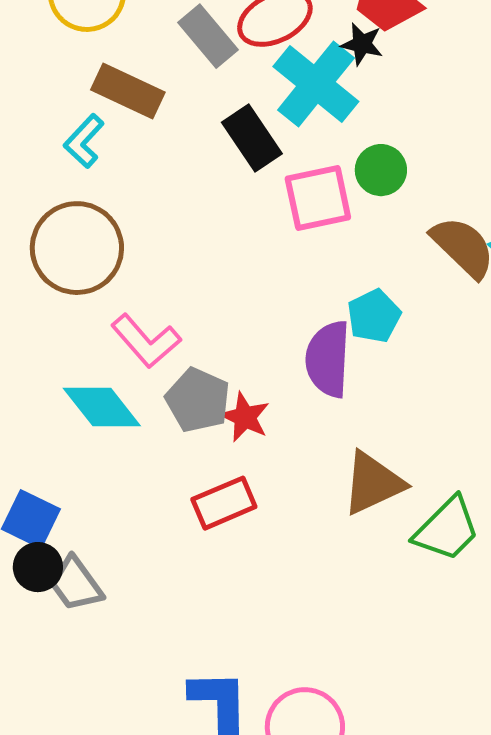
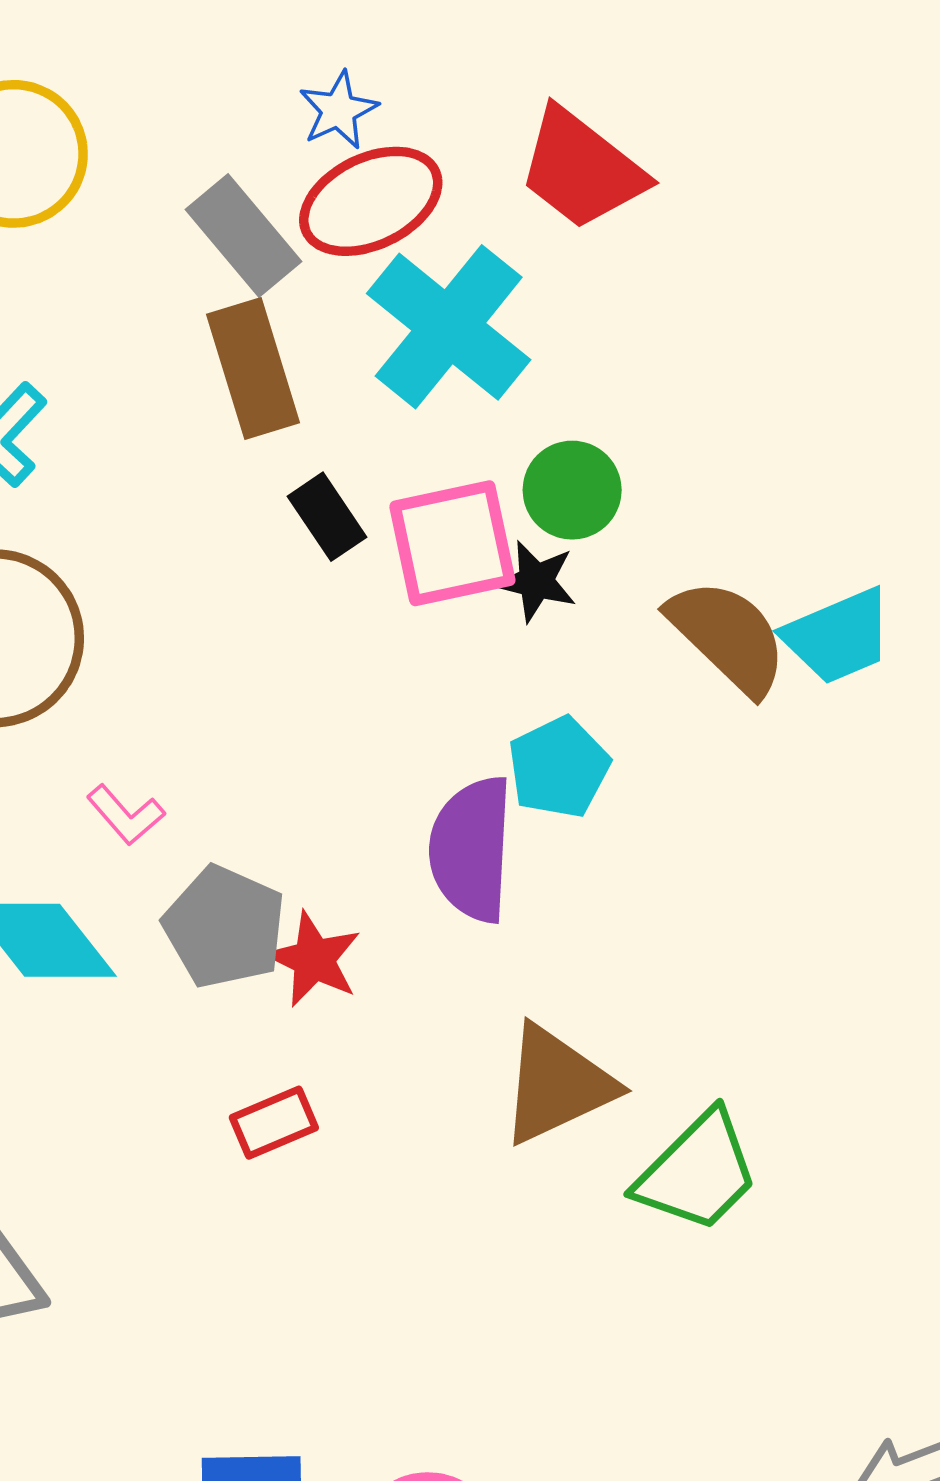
black star: (362, 44) -> (536, 581), moved
brown rectangle: (128, 91) -> (253, 369), moved, turned 48
black rectangle: (252, 138) -> (327, 517), moved, size x0.7
pink L-shape: (146, 341) -> (126, 815), size x0.6
red rectangle: (224, 503) -> (274, 1123), size x0.7

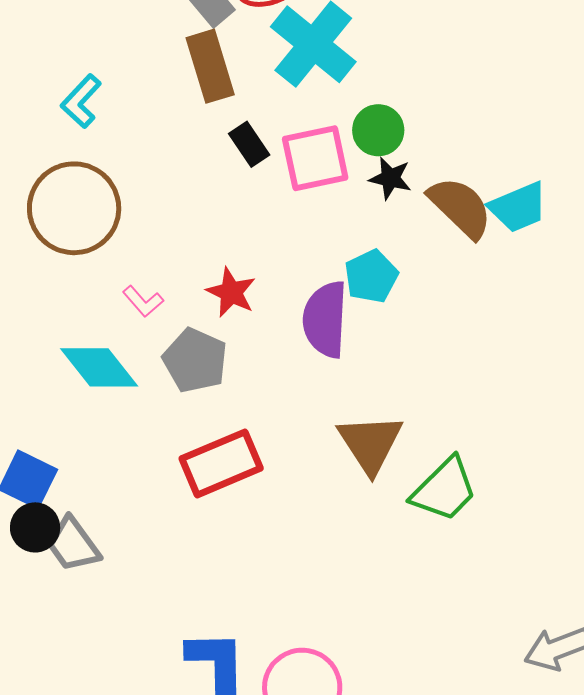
black star: (536, 581) -> (390, 178), moved
red star: (314, 959) -> (231, 292), moved
brown triangle: (557, 1085) -> (370, 443), turned -38
red rectangle: (274, 1123) -> (221, 463), size x1.8

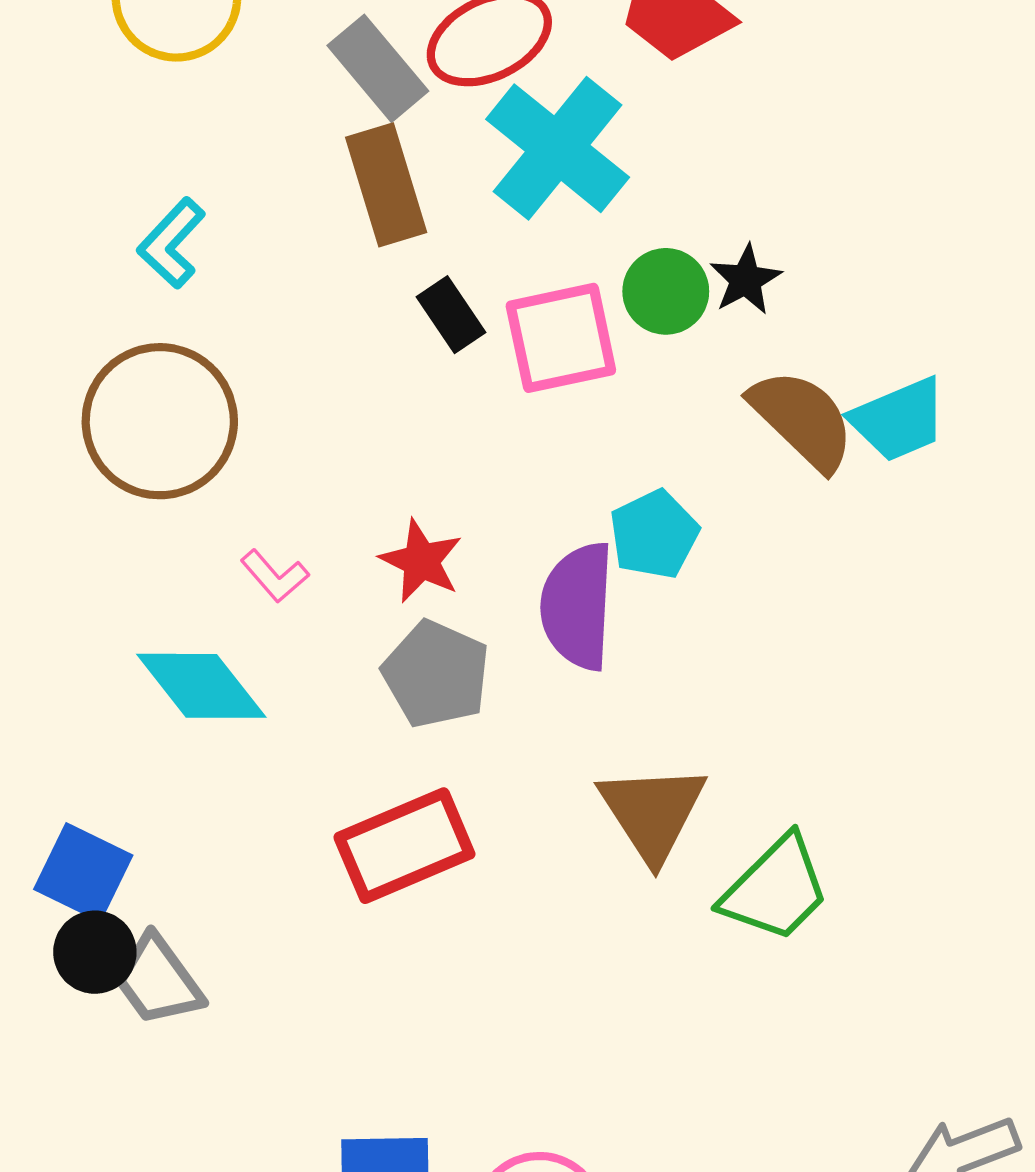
black star: (390, 178) -> (746, 280), moved, turned 30
gray pentagon: (195, 360) -> (436, 674), moved

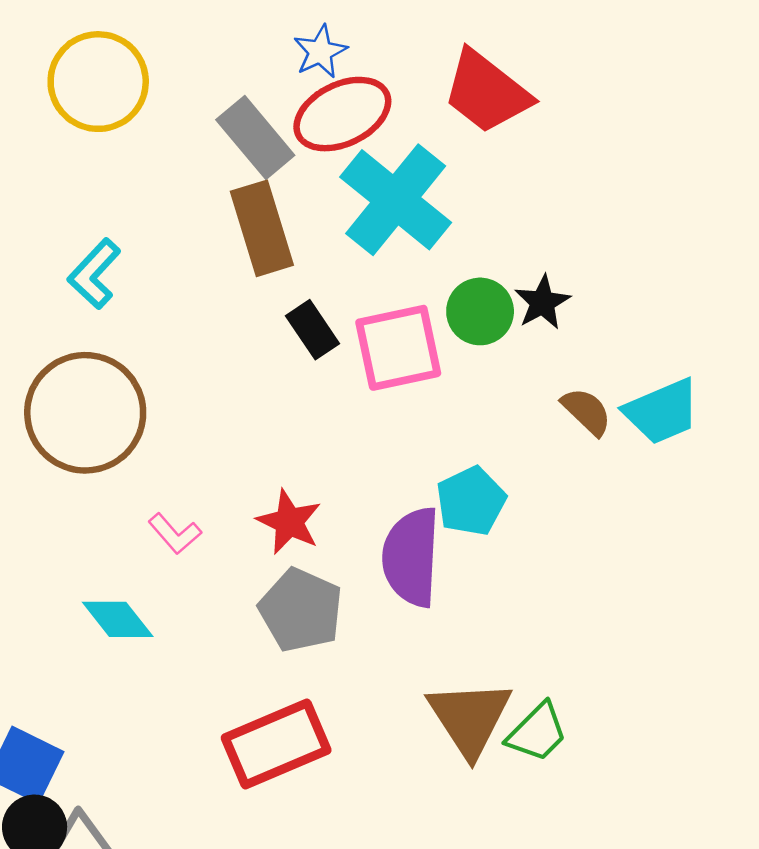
brown semicircle: (802, 420) -> (587, 411), size x0.6
cyan diamond: (201, 686) -> (118, 619), size x0.7
green trapezoid: (776, 889) -> (537, 732), moved, size x0.7

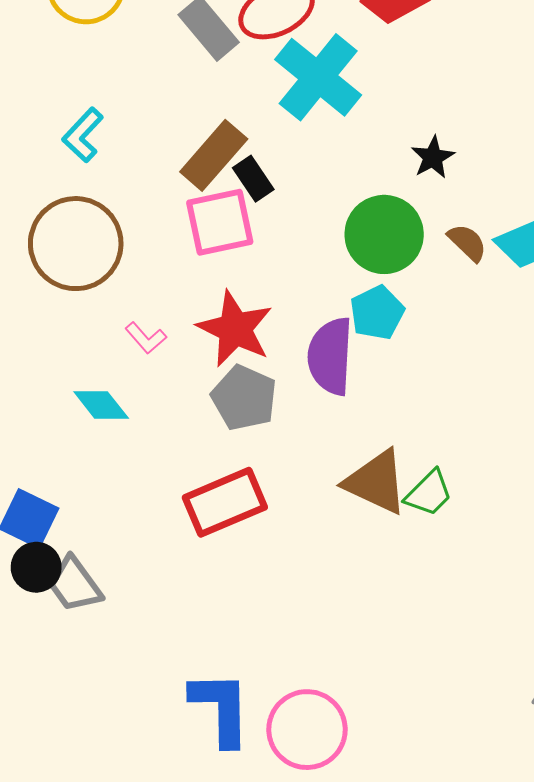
brown rectangle: (262, 228) -> (214, 155), moved, turned 58
green circle: (480, 311) -> (384, 234), moved, size x1.5
pink square: (398, 348) -> (220, 222), moved
red star: (289, 522) -> (235, 329), size x1.5
brown triangle: (470, 718) -> (376, 482), turned -32

